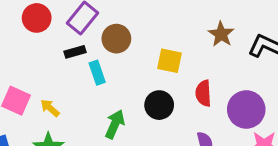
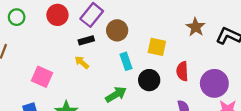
cyan rectangle: (97, 73) -> (126, 61), moved
yellow arrow: (50, 108) -> (82, 62), moved
green arrow: (115, 124) -> (116, 94), turned 35

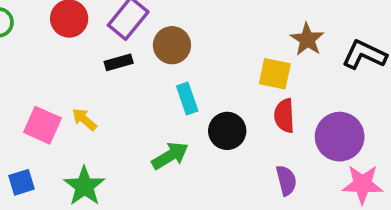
yellow square: (157, 47) -> (275, 74), moved
yellow arrow: (82, 62) -> (84, 119), moved

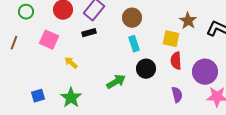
brown circle: (172, 45) -> (132, 18), moved
cyan rectangle: (187, 99) -> (134, 44), moved
pink square: (42, 125) -> (49, 40), moved

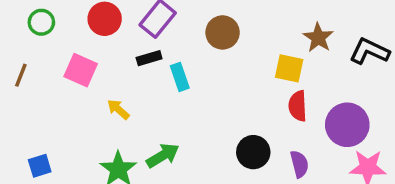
cyan rectangle: (134, 44) -> (180, 77), moved
black circle: (146, 69) -> (253, 152), moved
green arrow: (116, 82) -> (163, 156), moved
blue square: (38, 96) -> (40, 166), moved

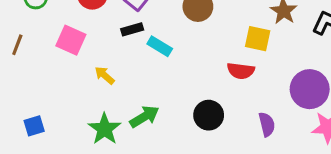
cyan rectangle: (180, 77) -> (160, 46), turned -40
red semicircle: (298, 106) -> (241, 71), moved, turned -80
black circle: (253, 152) -> (209, 115), moved

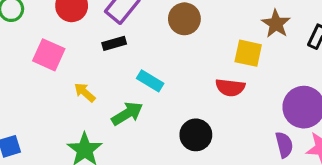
cyan rectangle: (160, 46) -> (150, 81), moved
green arrow: (144, 117) -> (127, 114), moved
purple semicircle: (267, 124) -> (284, 145), moved

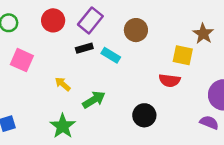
pink square: (49, 55) -> (22, 60), moved
cyan rectangle: (150, 81) -> (111, 55), moved
purple semicircle: (284, 145) -> (209, 122), turned -54

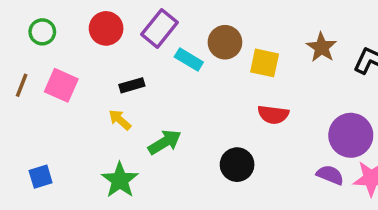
black rectangle: (84, 48) -> (132, 85), moved
cyan rectangle: (111, 55) -> (189, 59), moved
yellow square: (183, 55) -> (265, 63), moved

